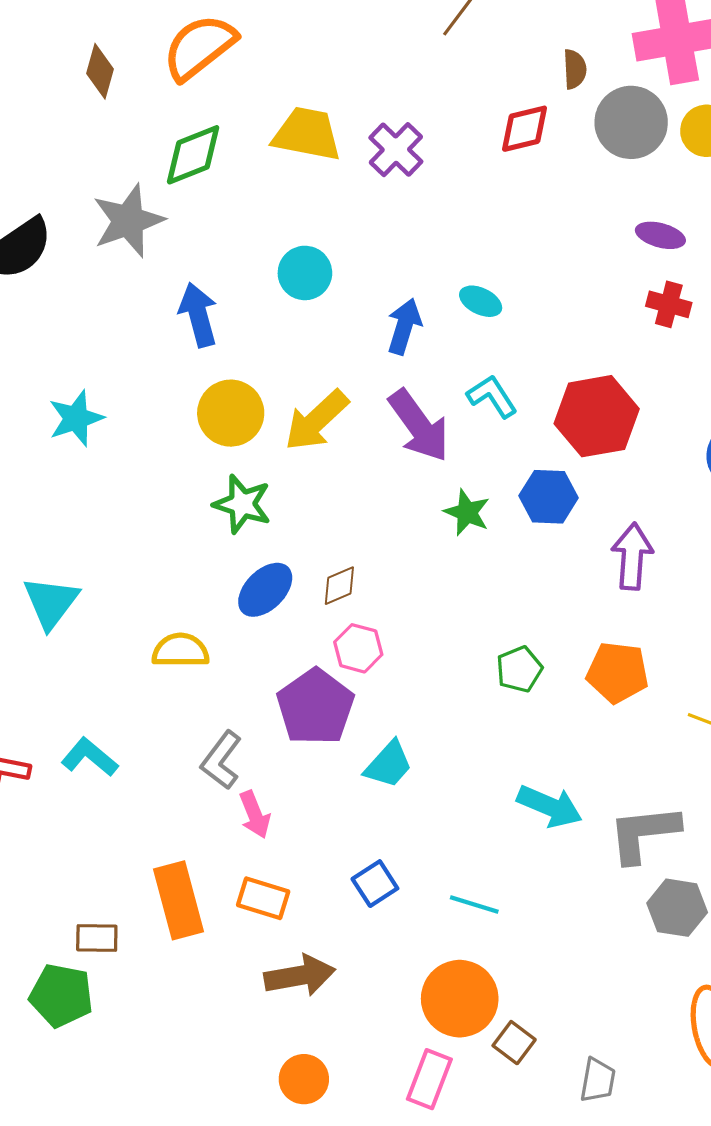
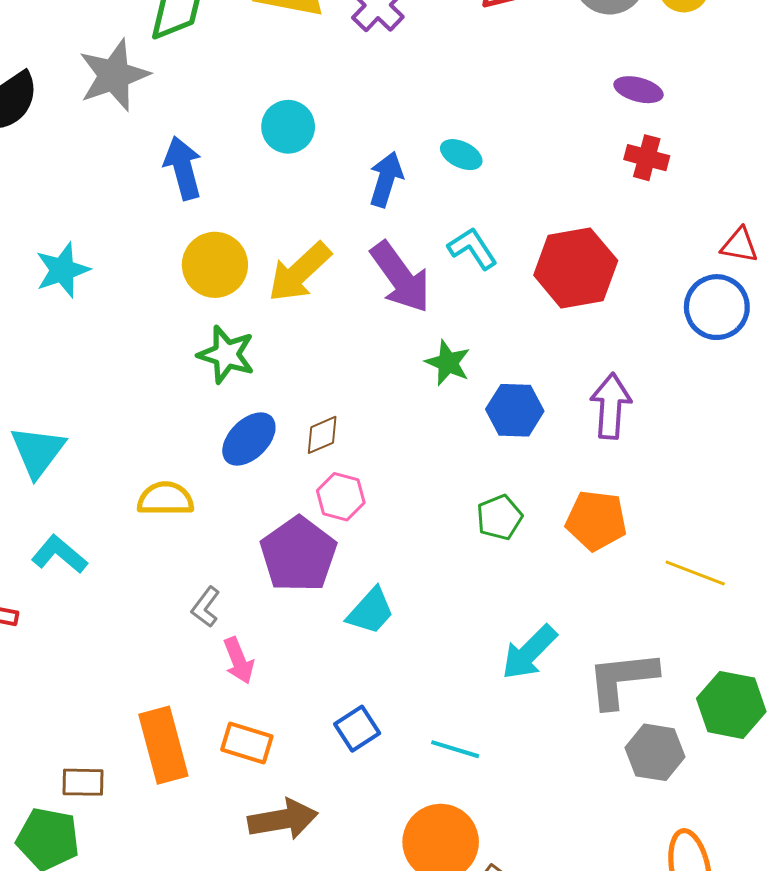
blue hexagon: (549, 497) -> (515, 410), moved
cyan L-shape: (90, 757) -> (59, 554), moved
gray L-shape: (221, 760) -> (206, 607), size x0.7
cyan arrow: (550, 806) -> (529, 652), turned 112

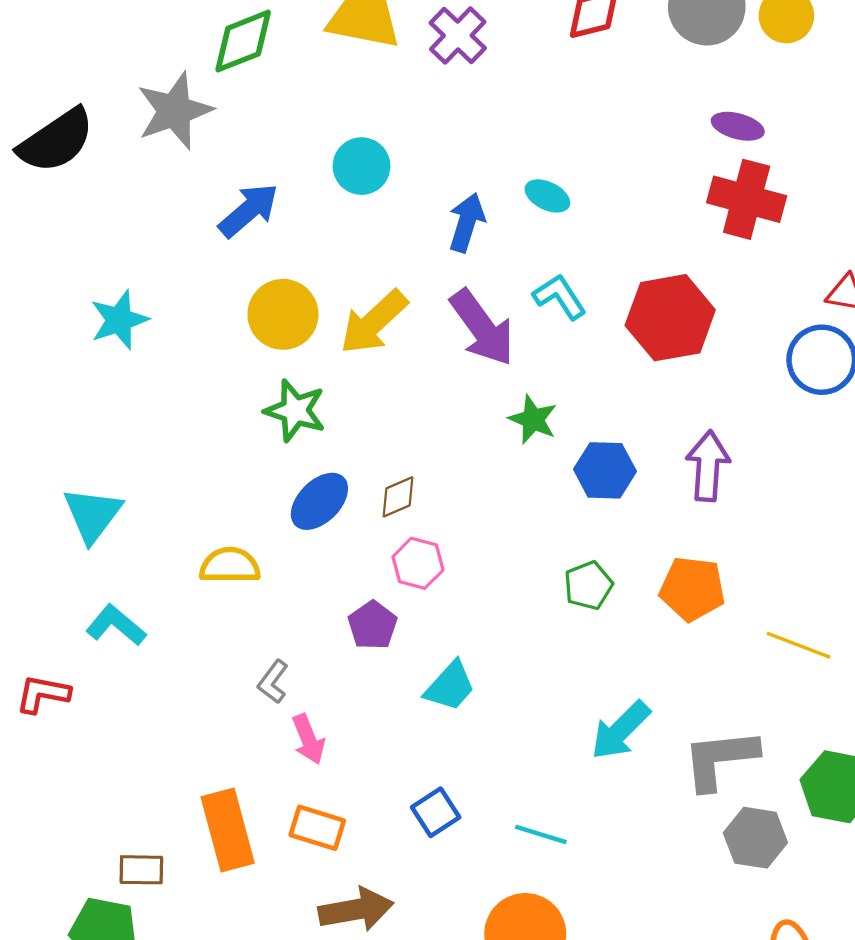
red cross: (647, 158) -> (747, 199), size x1.6
blue arrow: (183, 168) -> (249, 210), turned 64
purple pentagon: (298, 554) -> (373, 625), size x0.6

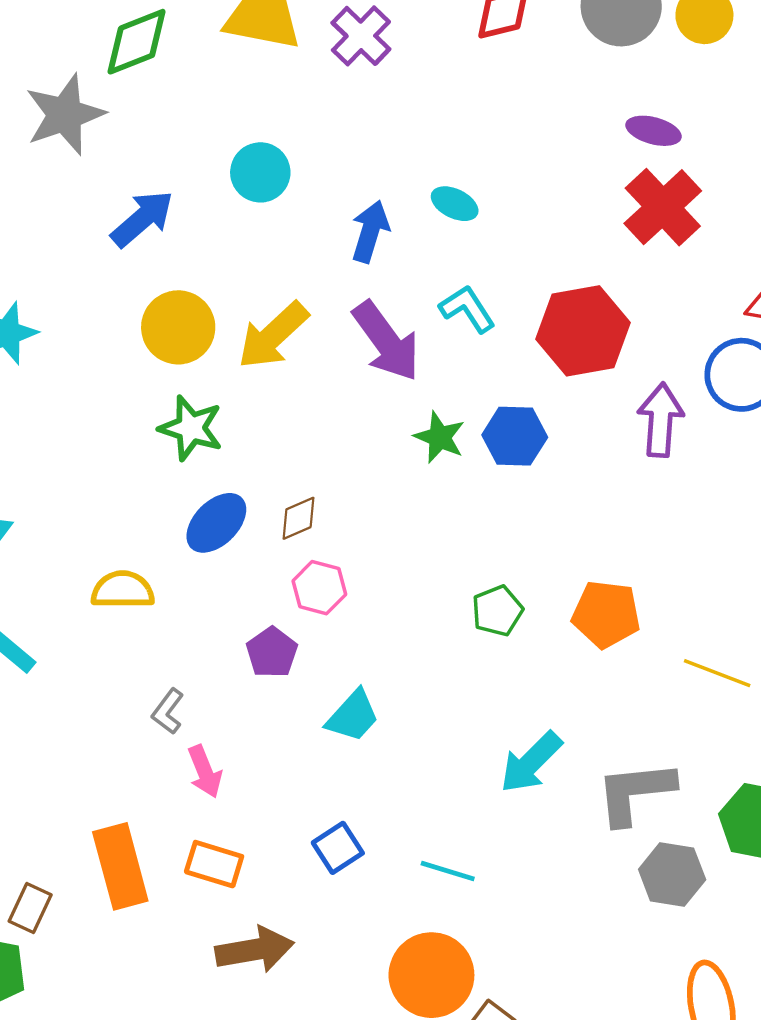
red cross: (747, 199) -> (663, 207), turned 32
purple arrow: (708, 466) -> (660, 420), moved
blue hexagon: (605, 470) -> (515, 436), moved
brown rectangle: (141, 870) -> (30, 908), turned -66

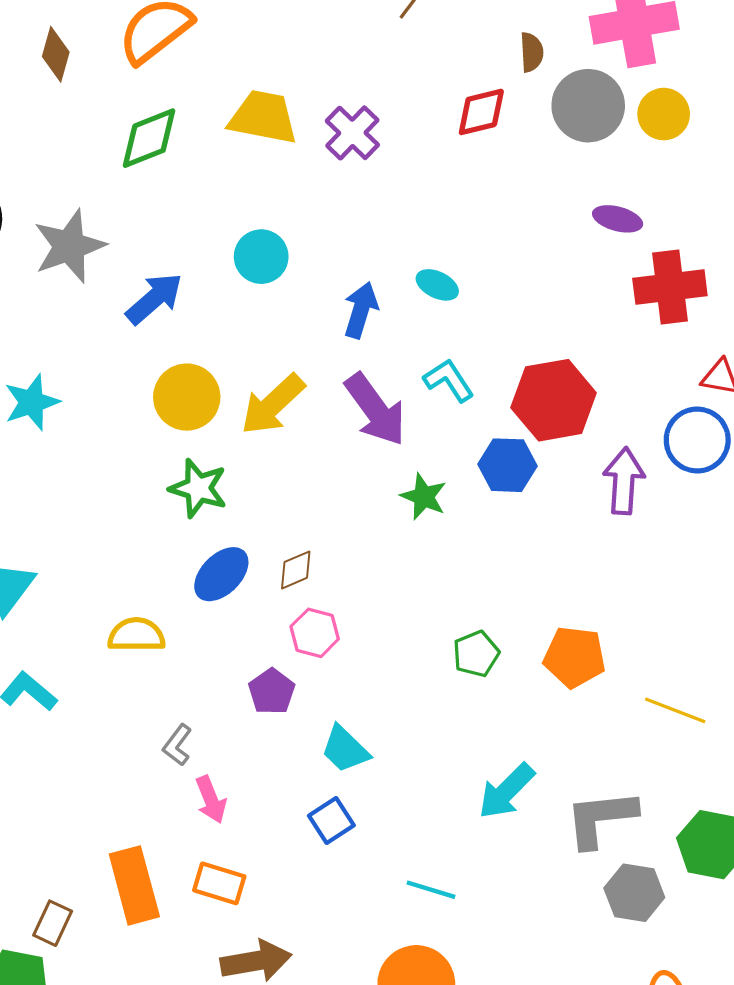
gray star: (65, 115) -> (69, 246), moved
red cross: (663, 207) -> (670, 287), moved, turned 36
blue hexagon: (515, 436) -> (507, 465), moved
cyan trapezoid: (353, 716) -> (345, 749), turned 92
blue square: (338, 848) -> (331, 820), moved

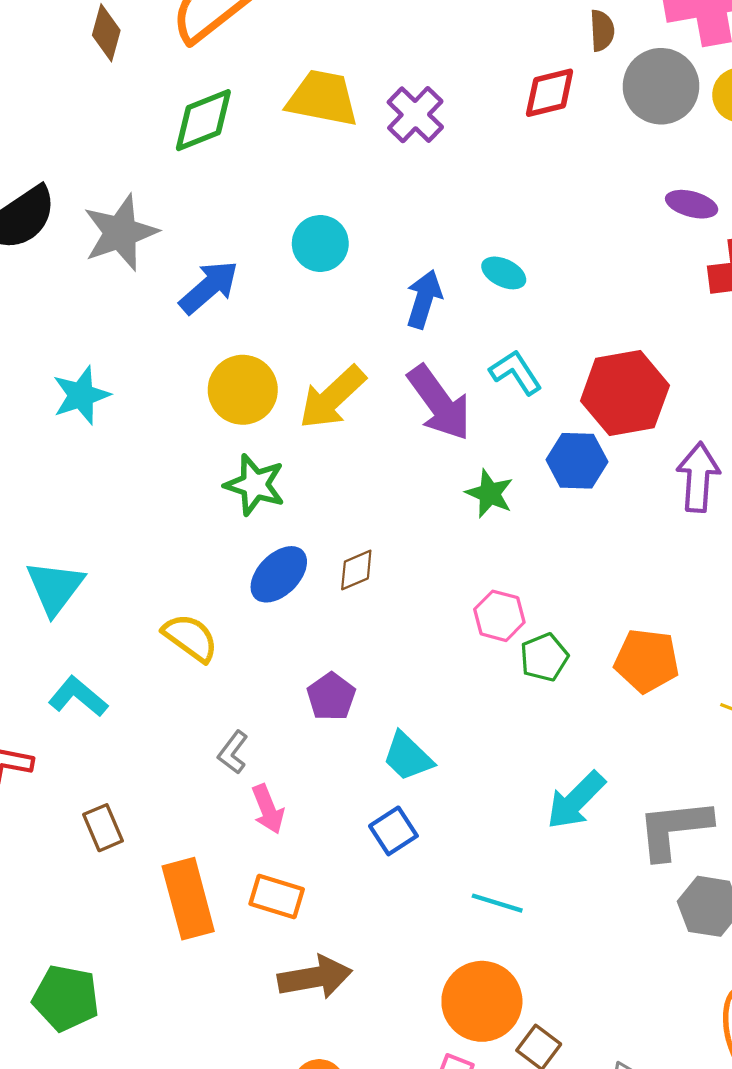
pink hexagon: (315, 633) -> (499, 616), moved
yellow semicircle: (136, 635) -> (190, 638), turned 36
brown rectangle: (53, 923) -> (103, 828), moved, turned -48

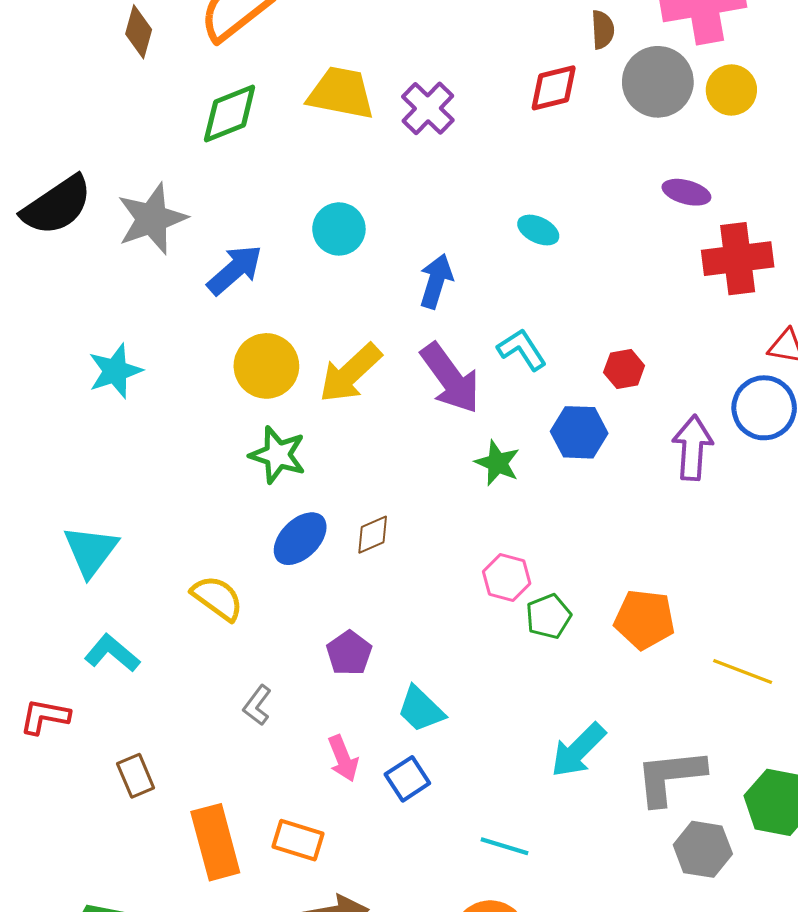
cyan ellipse: (504, 273) -> (538, 230), moved
red hexagon: (625, 393) -> (624, 369), size x0.5
pink arrow: (268, 809) -> (343, 758), moved

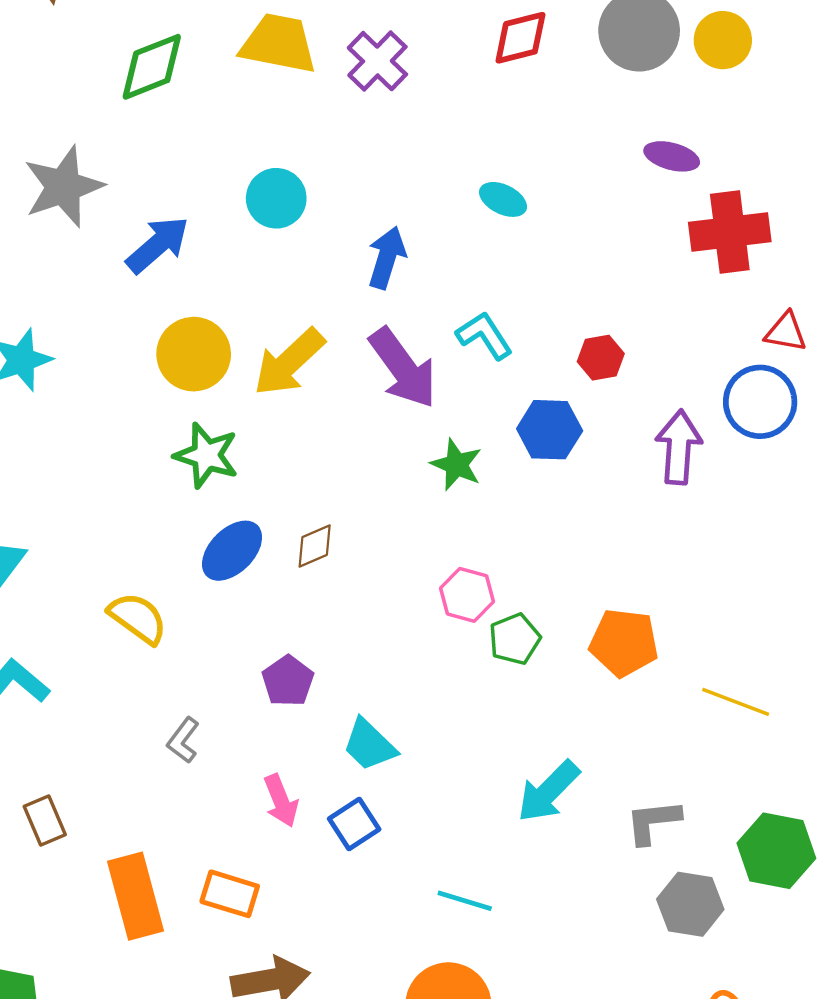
gray L-shape: (670, 777) -> (653, 822), size x0.7

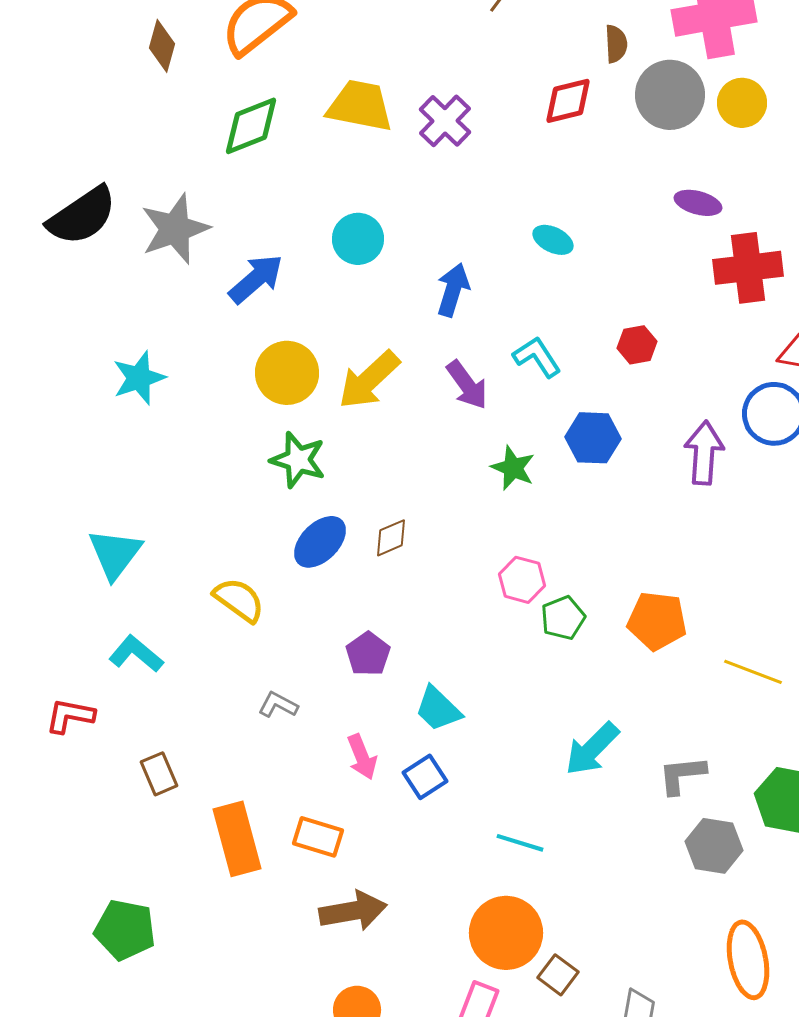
red hexagon: (601, 358) -> (637, 345), moved
purple arrow: (403, 368) -> (467, 385), size x0.7
gray L-shape: (183, 740) -> (278, 705), turned 81

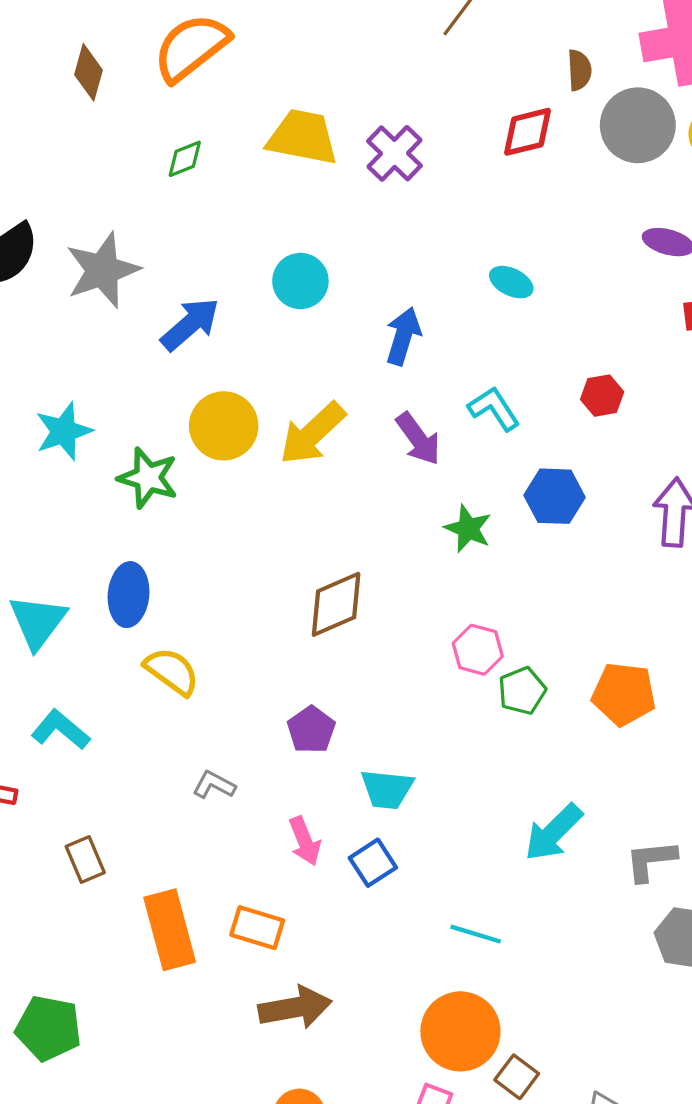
green diamond: (251, 126) -> (185, 159), size x0.6
green star: (298, 460) -> (148, 478), moved
brown diamond: (391, 538) -> (336, 604), size x1.6
blue ellipse: (320, 542) -> (129, 595), moved, turned -40
cyan trapezoid: (438, 709) -> (387, 789), turned -38

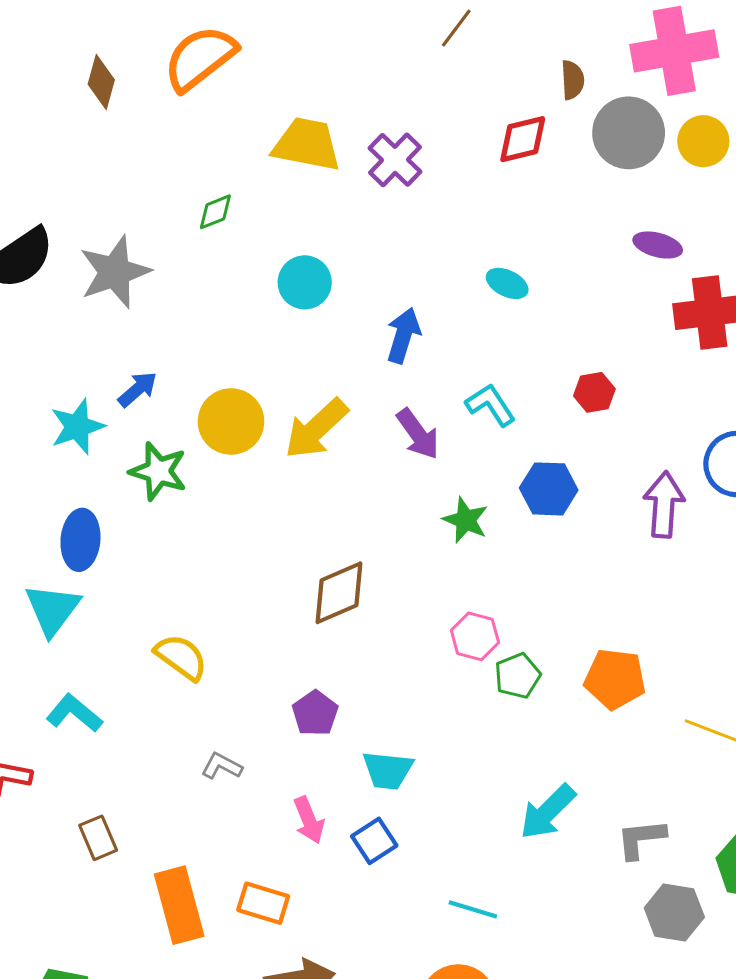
green diamond: (185, 159) -> (215, 212), moved
blue arrow: (190, 324) -> (138, 389), moved, size x0.7
blue ellipse: (129, 595) -> (80, 540), moved

